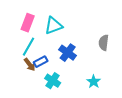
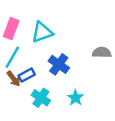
gray semicircle: (104, 43) -> (102, 52), turned 84
cyan star: (94, 82) -> (76, 98), moved

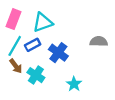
blue rectangle: (27, 75) -> (33, 45), moved
cyan cross: (41, 98) -> (36, 75), moved

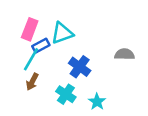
blue rectangle: (33, 45) -> (41, 46), moved
brown arrow: (16, 66) -> (32, 82), turned 64
cyan cross: (36, 75) -> (66, 94), moved

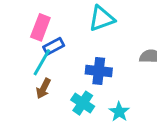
cyan triangle: (62, 33) -> (102, 19), moved
blue cross: (80, 67) -> (99, 71), turned -30

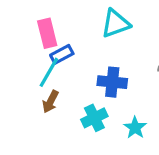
pink rectangle: (40, 27) -> (47, 33), turned -35
cyan cross: (83, 103) -> (94, 118), turned 30

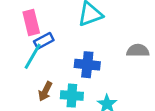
brown arrow: (50, 102) -> (45, 91), moved
cyan cross: (94, 118) -> (72, 96), turned 30

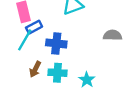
blue cross: (87, 65) -> (56, 43), moved

